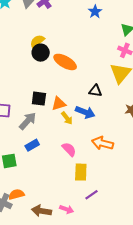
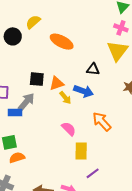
black circle: (41, 53) -> (13, 36), moved
orange arrow: (102, 143) -> (102, 122), turned 35
blue rectangle: (32, 145) -> (15, 113), moved, turned 32
orange semicircle: (16, 194) -> (17, 158), moved

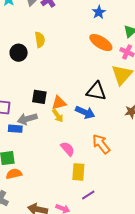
yellow semicircle: (33, 22) -> (40, 40), turned 119
orange ellipse: (62, 42) -> (101, 43), moved
black triangle: (93, 69) -> (96, 91), size x1.5
yellow arrow: (65, 98) -> (58, 116), moved
gray arrow: (26, 102) -> (27, 119), turned -150

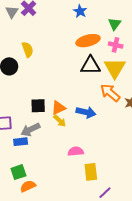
orange ellipse: (101, 43) -> (88, 41), turned -35
black triangle: (96, 91) -> (90, 65), moved
orange arrow: (101, 144) -> (110, 93), moved
pink semicircle: (68, 149) -> (76, 151), turned -42

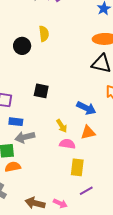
orange triangle: (58, 108) -> (88, 133), moved
yellow arrow: (60, 121) -> (62, 126), moved
gray arrow: (30, 130) -> (25, 137), moved

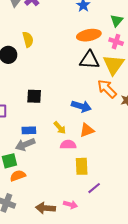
blue rectangle: (16, 122) -> (29, 130), moved

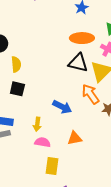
yellow semicircle: (28, 39) -> (16, 64), moved
yellow arrow: (60, 128) -> (37, 124), turned 40
orange triangle: (87, 130) -> (75, 138), moved

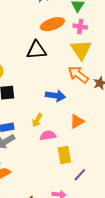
black triangle: (78, 63) -> (37, 50), moved
yellow arrow: (37, 124) -> (37, 120), turned 40

